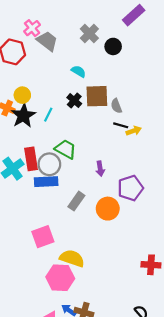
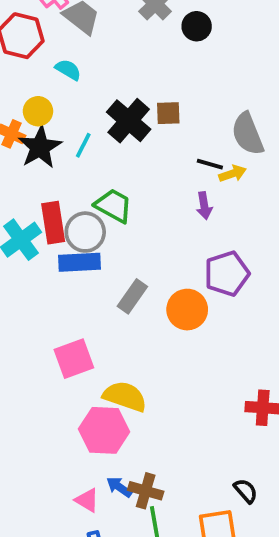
cyan semicircle: (79, 71) -> (68, 70), moved
brown square: (97, 96) -> (168, 113), size x0.6
black cross: (74, 101) -> (129, 121), size x1.6
gray semicircle: (116, 106) -> (248, 134), moved, size x1.6
purple arrow: (100, 169) -> (204, 206), moved

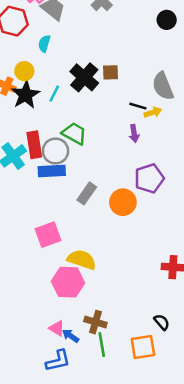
black circle: (197, 26) -> (167, 20), moved
cyan semicircle: (68, 70) -> (44, 44), turned -105
blue arrow: (119, 487) -> (70, 336), moved

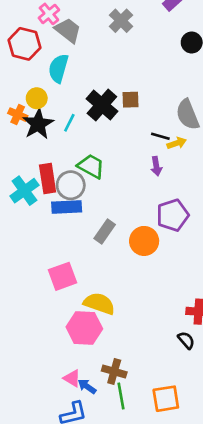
cyan semicircle: (44, 44) -> (58, 68), size x1.5
black semicircle: (162, 322) -> (186, 340), moved

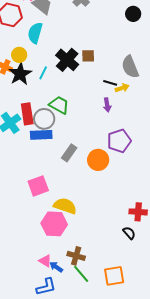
green line: (121, 396) -> (81, 274), turned -30

